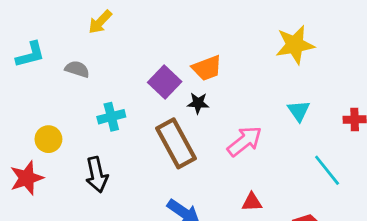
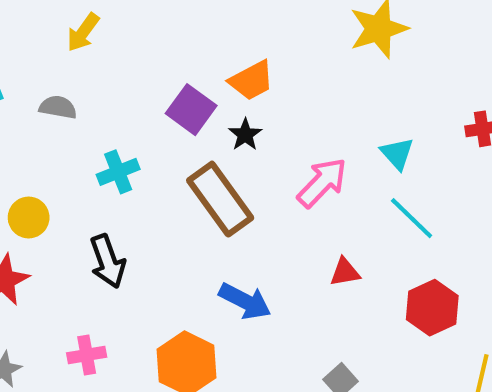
black star: (198, 103) -> (245, 135), turned -30
cyan triangle: (299, 111) -> (397, 154), moved
cyan line: (327, 170) -> (412, 218), moved

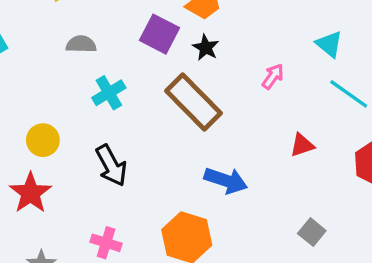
gray semicircle: (58, 107) -> (81, 44), moved
pink arrow: (322, 183) -> (273, 76), size x0.6
pink cross: (87, 355) -> (106, 243), turned 36

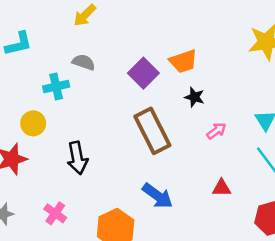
black star: (206, 48) -> (194, 97), moved, turned -30
cyan cross: (109, 93) -> (56, 87), moved

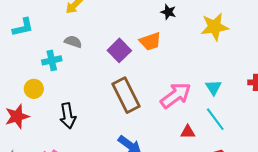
black star: (194, 97) -> (168, 12), moved
pink arrow: (216, 131) -> (176, 95), size x2.0
red triangle: (222, 188) -> (188, 132), moved

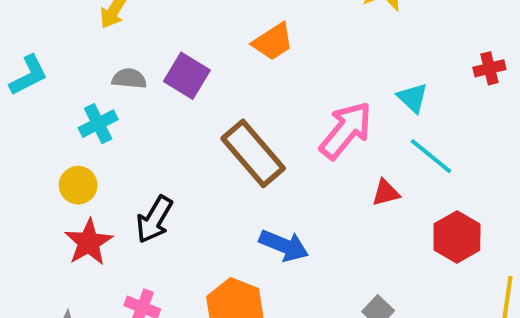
purple square: (119, 50) -> (187, 76), moved
red star: (17, 116) -> (89, 242), moved
black arrow: (68, 116) -> (154, 219), turned 55

